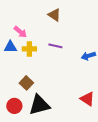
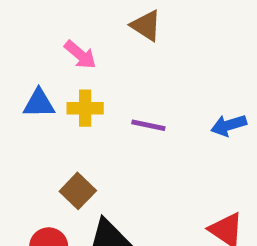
pink arrow: (20, 32) -> (80, 55), moved
purple line: (55, 46) -> (148, 125), moved

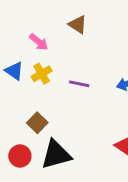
blue triangle: (39, 103) -> (14, 71), turned 36
yellow cross: (85, 108) -> (42, 74), turned -30

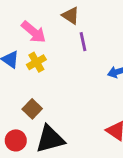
pink arrow: (39, 42) -> (34, 32), size x1.4
purple line: (79, 84) -> (83, 42), moved, turned 66

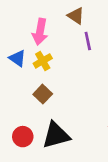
pink arrow: (34, 32) -> (40, 32), turned 60
brown square: (32, 109) -> (43, 94), moved

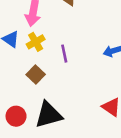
purple line: (88, 41) -> (64, 54), moved

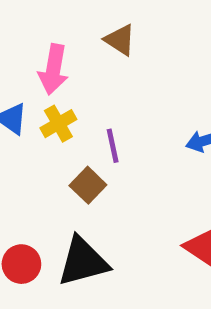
brown square: (36, 74) -> (88, 185), moved

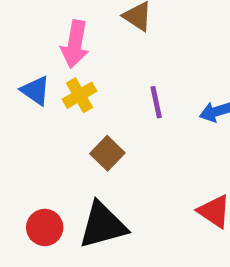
purple line: (113, 146) -> (156, 102), moved

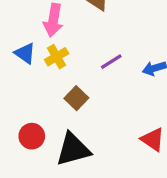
purple line: (156, 102) -> (111, 62), turned 70
red circle: (45, 227) -> (32, 136), moved

